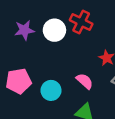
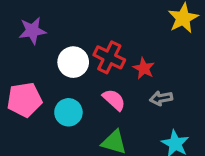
red cross: (81, 22) -> (109, 57), moved
white circle: (54, 30) -> (73, 62), moved

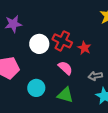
gray arrow: (161, 98) -> (95, 76), moved
cyan circle: (68, 112) -> (36, 88), moved

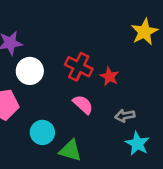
white circle: (39, 44) -> (30, 71), moved
green triangle: (65, 95) -> (70, 151), moved

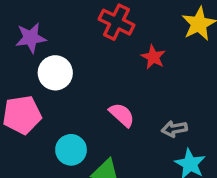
red cross: (79, 67) -> (117, 22), moved
red star: (109, 77) -> (153, 57), moved

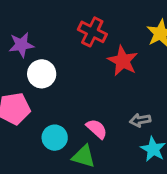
red star: (153, 57) -> (123, 61), size x1.5
pink semicircle: (122, 115) -> (97, 129), moved

